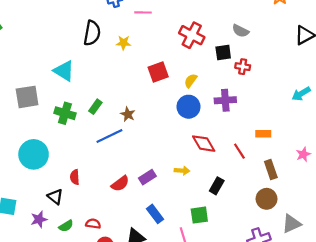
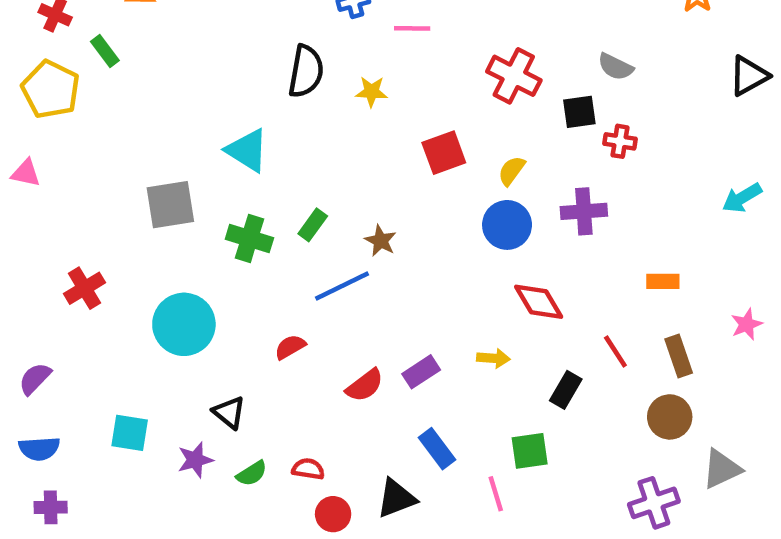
red line: (239, 151) -> (615, 351), moved
red semicircle: (75, 177) -> (290, 347), moved, turned 64

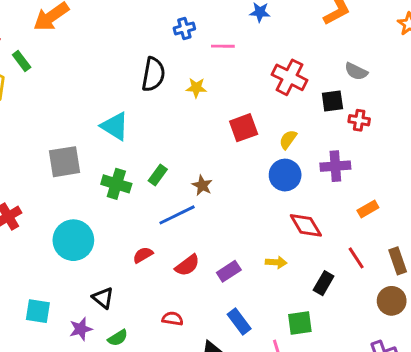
orange rectangle: (663, 281) -> (368, 209), moved, turned -30
red semicircle: (365, 385) -> (187, 265), moved
red semicircle: (308, 469) -> (173, 319), moved

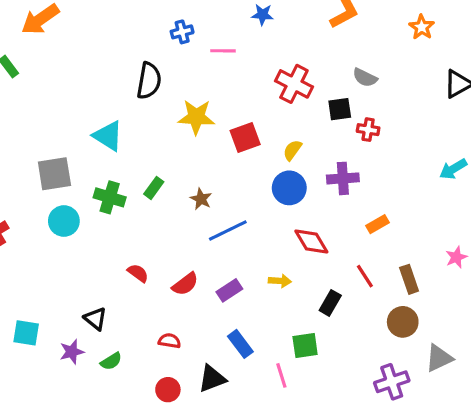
yellow star: (196, 88) -> (196, 117), moved, size x1.6
blue line: (177, 215) -> (228, 230), moved
cyan circle: (73, 240) -> (64, 221), moved, size x0.7
red semicircle: (143, 255) -> (138, 273), turned 66

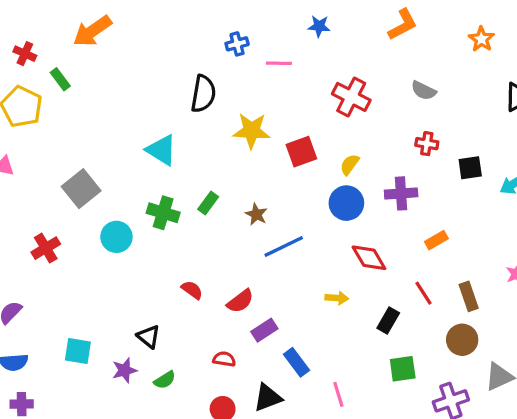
black square: (340, 109) -> (470, 168), moved
gray square: (54, 174) -> (81, 189), moved, turned -30
purple rectangle: (229, 290) -> (264, 330), moved
green square: (305, 346) -> (403, 369), moved

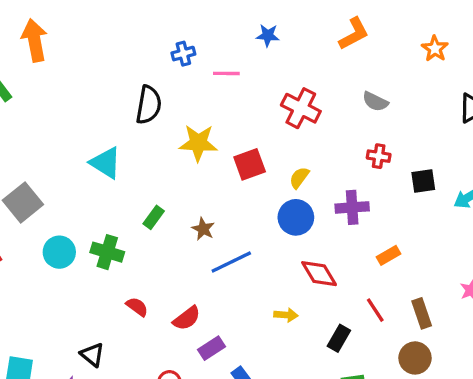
orange arrow: (92, 31) -> (34, 40), turned 114
green cross: (163, 213) -> (107, 252), moved

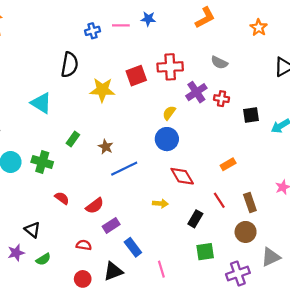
pink line: (226, 73) -> (121, 25), moved
red cross: (301, 108) -> (170, 67), turned -30
red square: (250, 164) -> (136, 76), moved
purple cross: (352, 207) -> (196, 92), moved, turned -30

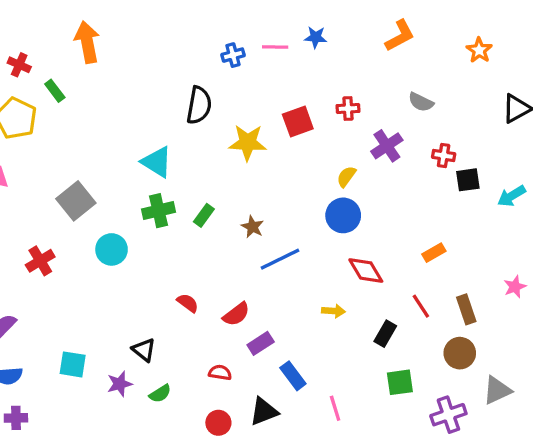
red cross: (170, 67) -> (348, 109), size x0.6
red cross: (222, 99) -> (444, 155), moved
green cross: (42, 162) -> (158, 211), moved, turned -30

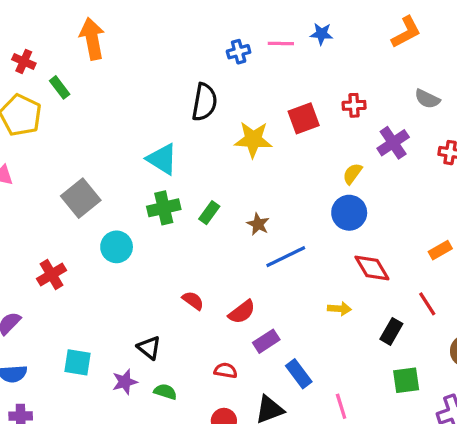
red cross: (40, 261) -> (51, 275), moved
green semicircle: (160, 394) -> (165, 392), turned -130

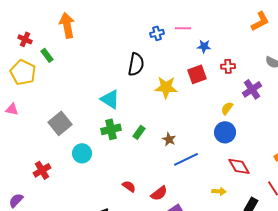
blue star: (322, 34) -> (204, 46), moved

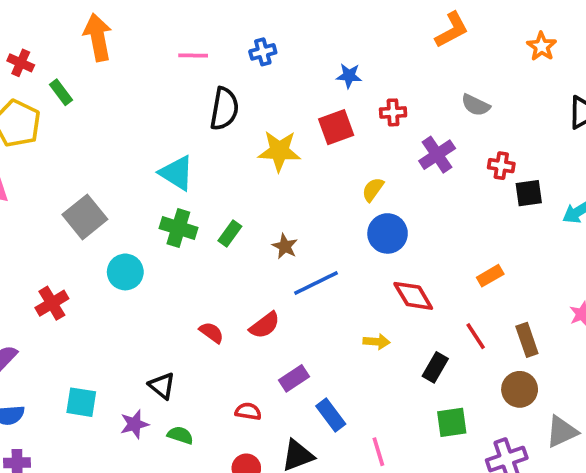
pink line: (183, 28) -> (193, 56), moved
yellow semicircle: (227, 108) -> (373, 189), moved
green cross: (111, 129) -> (178, 228), turned 30
red semicircle: (159, 193) -> (265, 325), moved

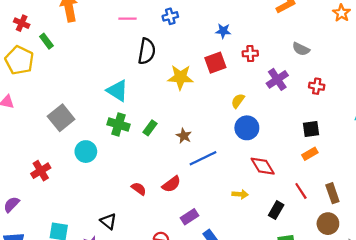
black square: (529, 193) -> (311, 129), moved

